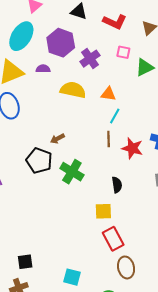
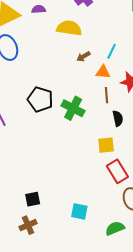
orange triangle: (108, 94) -> (103, 72), moved
brown arrow: (57, 139) -> (83, 56), moved
brown line: (109, 139) -> (106, 95), moved

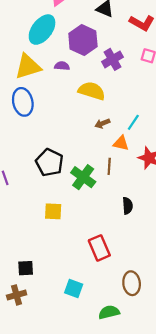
brown line: (106, 95) -> (109, 166), moved
black semicircle: (118, 118) -> (128, 206), moved
yellow square: (106, 145) -> (53, 211), moved
red rectangle: (117, 171) -> (99, 248), moved

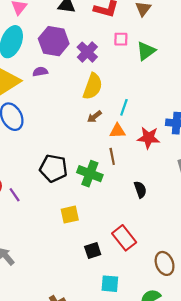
yellow semicircle: (92, 91) -> (93, 86), moved, turned 108
black square: (26, 268) -> (93, 251), moved

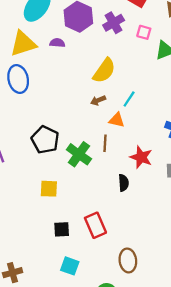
purple cross: (87, 52) -> (114, 23), moved
red star: (149, 138) -> (141, 157), moved

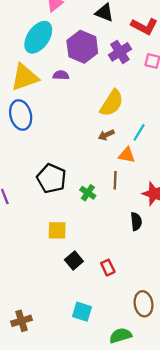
green cross: (79, 154) -> (88, 193), size x0.6
red rectangle: (95, 225) -> (108, 268), size x0.6
black square: (62, 229) -> (74, 261), moved, turned -35

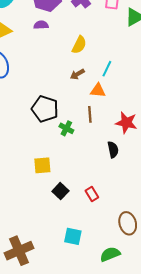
purple semicircle: (61, 75) -> (41, 25), moved
yellow semicircle: (112, 103) -> (79, 45), size x0.7
black pentagon: (51, 178) -> (45, 109), moved
brown cross: (22, 321) -> (19, 251), size x1.5

